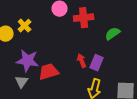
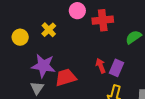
yellow cross: (25, 26) -> (49, 30), moved

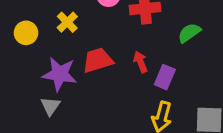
red arrow: (101, 66) -> (140, 62), moved
red trapezoid: (66, 77) -> (98, 60), moved

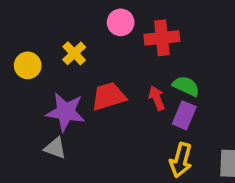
green semicircle: (189, 33) -> (186, 86), moved, turned 60
gray triangle: (50, 106) -> (55, 148), turned -45

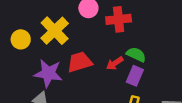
yellow cross: (74, 53) -> (55, 31), size x1.6
red arrow: (157, 98) -> (115, 63), turned -102

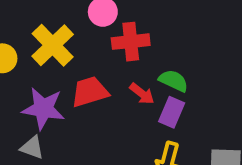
red cross: (119, 19) -> (131, 42), moved
red arrow: (115, 63) -> (142, 94), turned -108

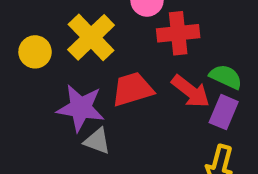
red arrow: (142, 94) -> (191, 91), size x1.4
gray triangle: (32, 148) -> (97, 141), moved

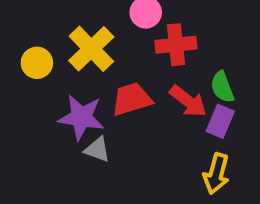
green semicircle: (226, 77) -> (222, 87), turned -136

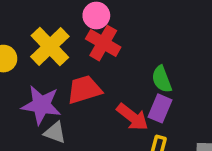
red cross: (176, 45) -> (103, 43), moved, turned 36
red arrow: (188, 101) -> (132, 117), moved

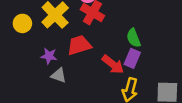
purple star: (41, 105) -> (49, 56), size x0.6

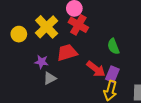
purple rectangle: (132, 58) -> (112, 74), moved
gray triangle: (59, 75) -> (50, 78), turned -48

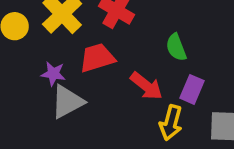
purple rectangle: (112, 74) -> (192, 89), moved
gray triangle: (50, 78) -> (67, 102), size x1.5

